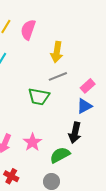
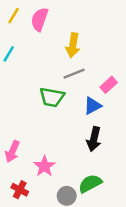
blue triangle: (84, 106) -> (93, 106), moved
pink star: (32, 142) -> (44, 166), moved
green semicircle: (60, 155) -> (90, 184), moved

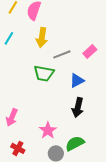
yellow arrow: (73, 45) -> (42, 37), moved
pink rectangle: (109, 85) -> (90, 51), moved
pink star: (44, 166) -> (48, 130), moved

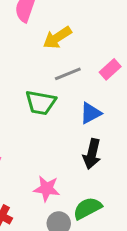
yellow arrow: (42, 37) -> (57, 38), moved, turned 48
pink star: (48, 130) -> (47, 189), turned -30

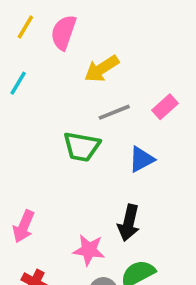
black arrow: (92, 154) -> (129, 223), moved

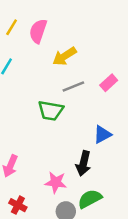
blue triangle: (141, 159) -> (102, 134), moved

